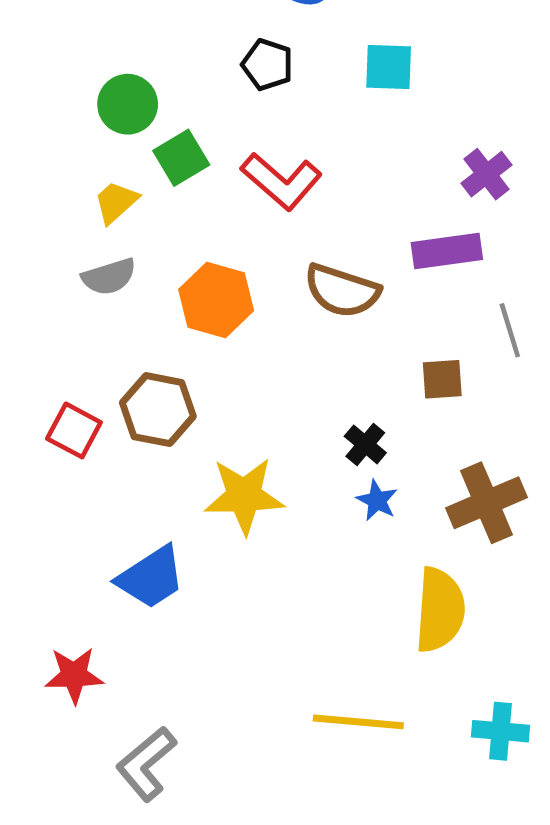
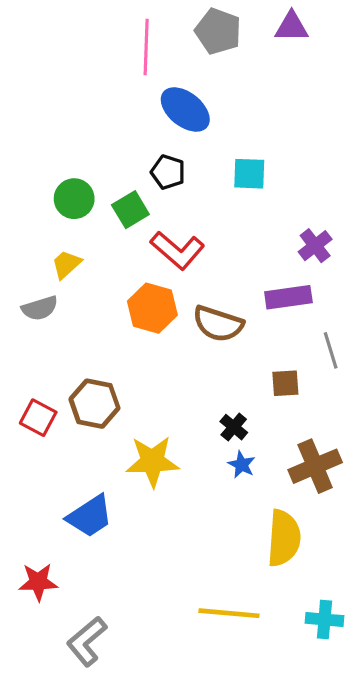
green square: (181, 158) -> (130, 210), moved
gray semicircle: (109, 277) -> (40, 308), moved
orange hexagon: (216, 300) -> (152, 308), moved

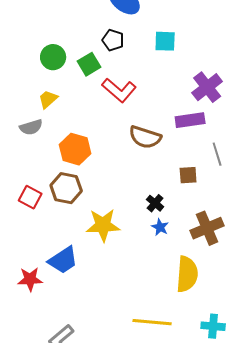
purple cross: (315, 246) -> (207, 87), size x1.4
orange hexagon: (152, 308) -> (75, 149), moved
red star: (38, 582) -> (30, 279), moved

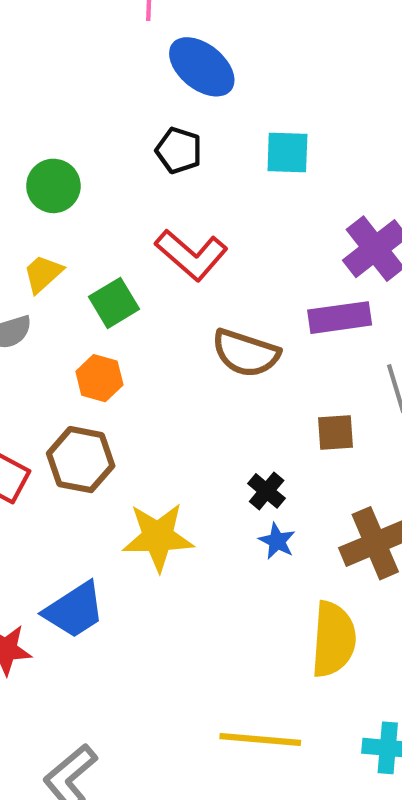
green square: (89, 64) -> (114, 303), moved
orange hexagon: (75, 149) -> (99, 378), size x0.7

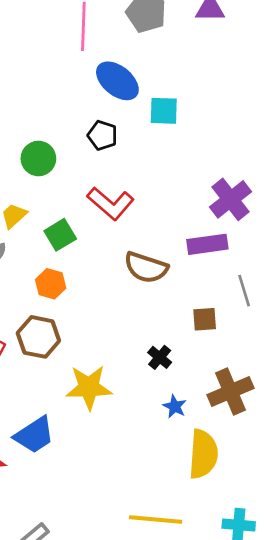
cyan square: (287, 152) -> (164, 111), moved
green circle: (53, 186) -> (38, 158), moved
blue star: (277, 541) -> (175, 406), moved

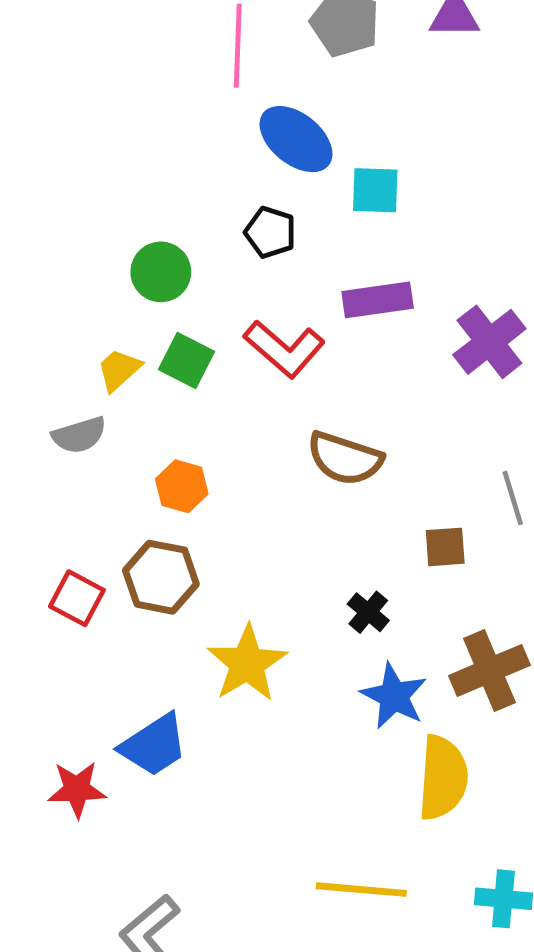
green square: (60, 235) -> (186, 360), moved, turned -32
purple rectangle: (207, 244) -> (378, 300), moved
yellow star: (89, 387) -> (247, 663), turned -30
blue star: (175, 406) -> (394, 696), size x1.6

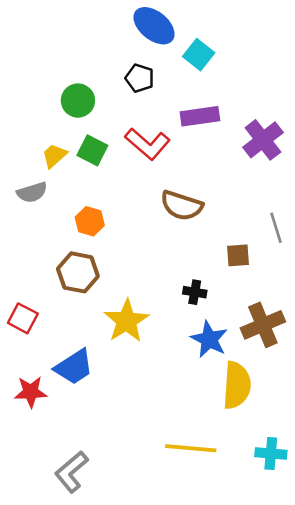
cyan square: (375, 190) -> (199, 55), turned 36
red square: (77, 598) -> (23, 318), moved
black cross: (368, 612) -> (195, 292), turned -30

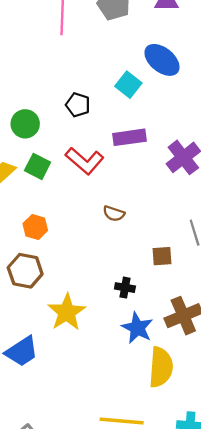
blue ellipse: (154, 26) -> (162, 60), moved
brown semicircle: (182, 205) -> (114, 214), size x0.6

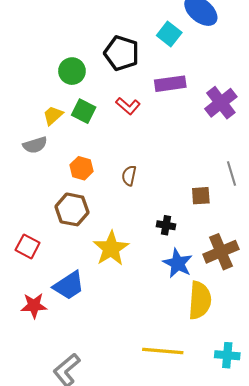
black pentagon: (78, 105) -> (122, 53), size x1.5
red L-shape: (85, 161) -> (128, 106), size x0.7
brown semicircle: (114, 214) -> (129, 176), moved, turned 84

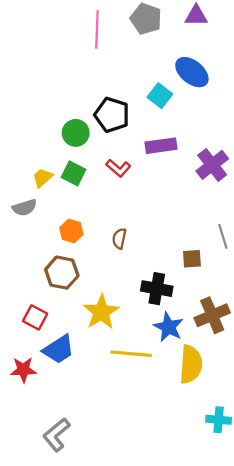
green circle: (72, 71) -> (76, 133), moved
black cross: (166, 225) -> (157, 289), size x1.6
red square: (28, 246) -> (35, 317), moved
yellow line: (163, 351) -> (131, 354), moved

